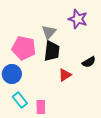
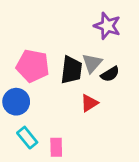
gray triangle: (49, 32) -> (92, 63), moved
black semicircle: (89, 62) -> (110, 74), moved

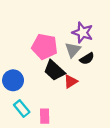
purple star: (107, 26) -> (83, 33), moved
pink pentagon: (33, 66) -> (45, 47), moved
black trapezoid: (71, 70) -> (54, 71), moved, turned 125

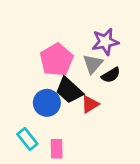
purple star: (83, 33) -> (105, 42), turned -30
pink pentagon: (45, 47) -> (57, 60), turned 30
blue circle: (13, 80) -> (47, 103), moved

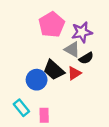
pink pentagon: (57, 60) -> (52, 25), moved
gray triangle: (93, 64) -> (72, 49), turned -42
red triangle: (90, 104) -> (74, 73), moved

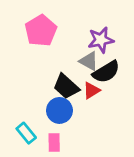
pink pentagon: (52, 25) -> (41, 31), moved
black semicircle: (86, 58) -> (106, 72), size x1.5
blue circle: (37, 80) -> (59, 110), moved

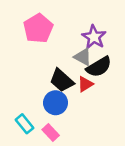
purple star: (101, 40) -> (94, 37), turned -30
pink rectangle: (54, 142) -> (51, 133), turned -42

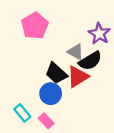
purple star: (94, 37) -> (99, 34), moved
red triangle: (85, 84) -> (78, 77), size x1.5

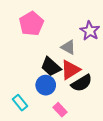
black semicircle: (90, 61) -> (82, 83), moved
pink rectangle: (46, 121) -> (60, 110), moved

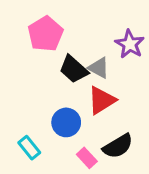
black trapezoid: (51, 67) -> (74, 69), moved
black semicircle: (82, 83) -> (118, 146), moved

